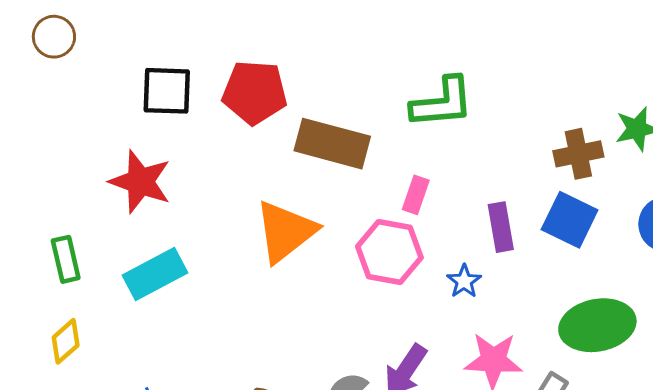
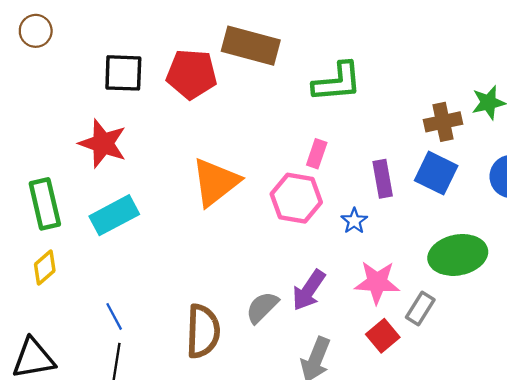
brown rectangle: (332, 144) -> (251, 46), moved
green rectangle: (66, 259) -> (45, 204), size x1.4

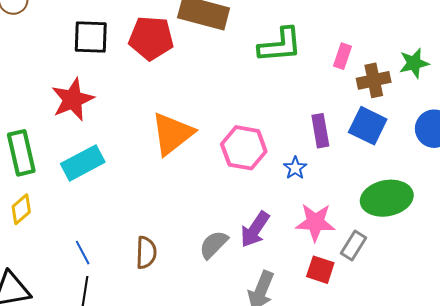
red star: (103, 143) -> (73, 99), turned 30
pink rectangle: (317, 154) -> (342, 56), moved
brown semicircle: (203, 331) -> (146, 253), moved, size x0.7
red square: (383, 336) -> (320, 270), turned -32

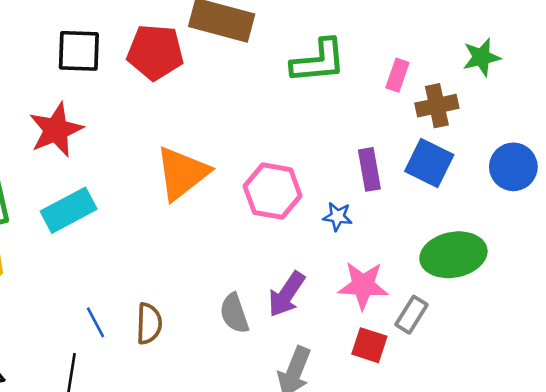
green star: (414, 63) -> (482, 57), moved
blue star: (295, 168) -> (338, 217), turned -30
gray semicircle: (214, 244) -> (234, 313), turned -64
blue line: (83, 253) -> (95, 322), moved

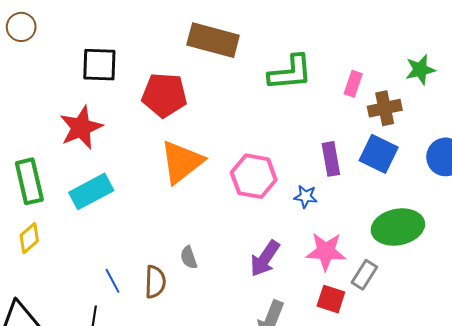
red pentagon: (155, 52) -> (164, 95), moved
gray semicircle: (234, 313) -> (189, 257), moved, size x0.7

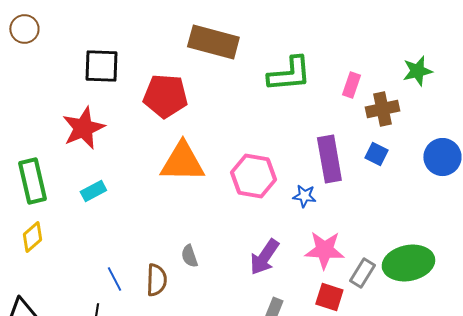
blue square: (379, 154) -> (376, 154), size x0.6
purple rectangle: (331, 159) -> (329, 159), size x1.4
orange triangle: (182, 162) -> (182, 162), turned 39
cyan rectangle: (91, 191) -> (93, 191), size x0.6
green ellipse: (398, 227) -> (408, 263), moved

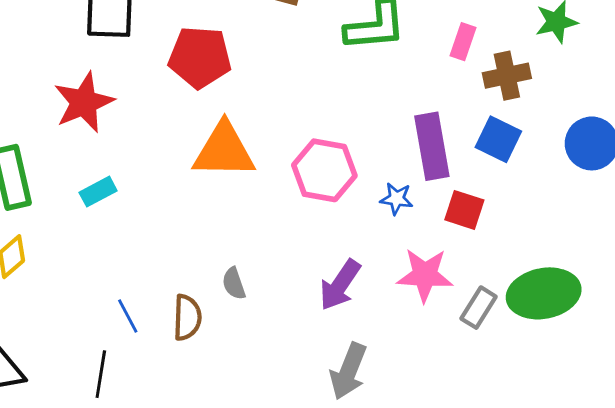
blue square: (376, 154) -> (498, 139), size x1.4
red square: (329, 297) -> (464, 210), moved

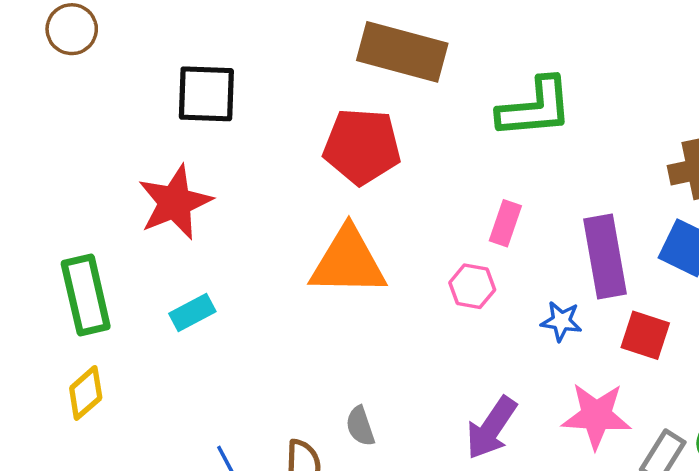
pink rectangle: (463, 42) -> (505, 223), moved
red pentagon: (200, 57) -> (362, 146), moved
pink hexagon: (324, 170) -> (472, 286), size x0.6

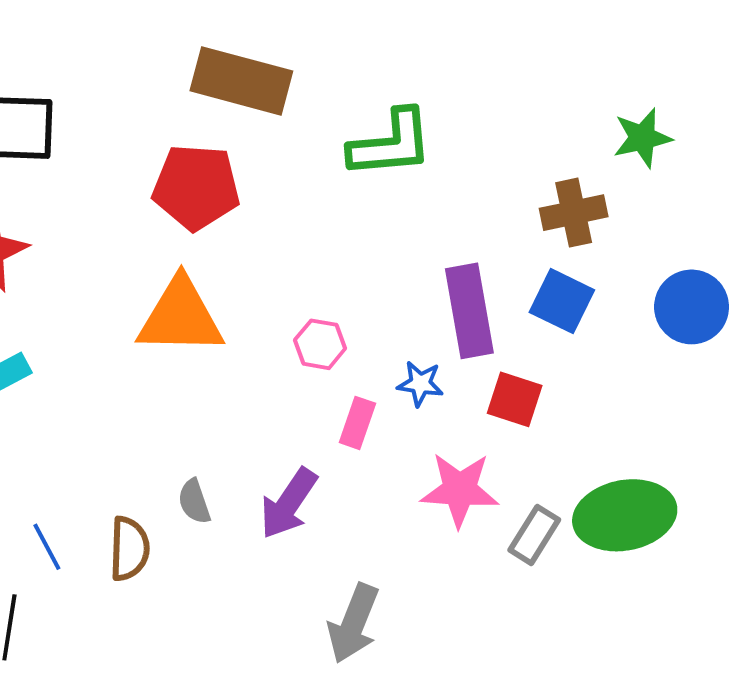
pink rectangle: (505, 223) -> (357, 423), moved
purple arrow: (491, 428) -> (289, 504), moved

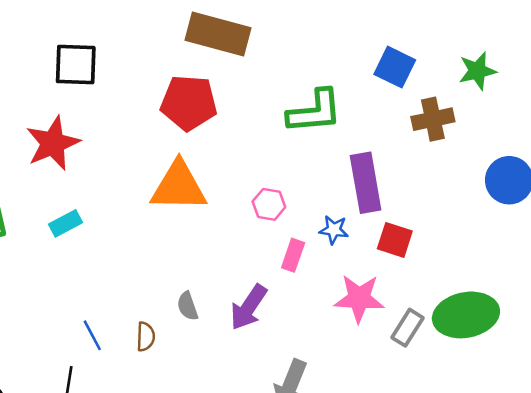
green L-shape: (391, 144) -> (315, 112), moved
blue square: (562, 301) -> (395, 67), moved
brown semicircle: (129, 549) -> (146, 337), size x0.7

